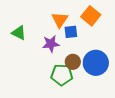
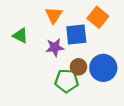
orange triangle: (60, 20) -> (54, 15), moved
blue square: (71, 32) -> (76, 34), size x1.5

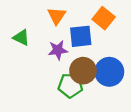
brown circle: (78, 67) -> (83, 71), size x1.5

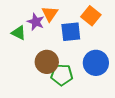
purple star: (58, 50) -> (36, 22), moved, turned 30
brown circle: (83, 71) -> (47, 62), moved

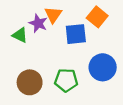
brown circle: (47, 62) -> (30, 82), moved

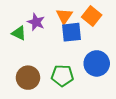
orange triangle: (53, 15) -> (64, 16), moved

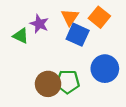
blue square: (71, 32) -> (78, 35), turned 30
brown circle: (28, 78) -> (48, 84), moved

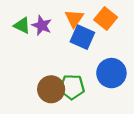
green triangle: (21, 36) -> (22, 25), moved

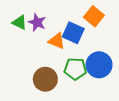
orange triangle: (74, 18) -> (57, 41), moved, turned -42
green pentagon: (72, 87) -> (75, 69), moved

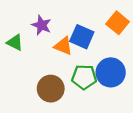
orange square: (94, 16) -> (118, 23), moved
green triangle: (20, 22) -> (15, 42), moved

